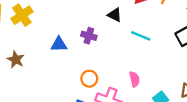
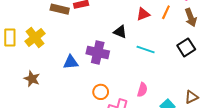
purple cross: (89, 36) -> (98, 52), size x1.5
pink semicircle: (134, 79) -> (142, 90), turned 32

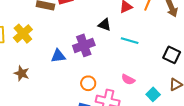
black square: (186, 47) -> (172, 55), moved, turned -30
purple cross: (98, 52) -> (84, 45), turned -30
pink semicircle: (142, 90) -> (128, 79), turned 104

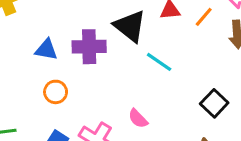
black triangle: (105, 25) -> (130, 26), size x1.6
orange circle: (88, 83) -> (56, 92), moved

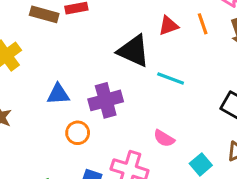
orange line: (204, 17) -> (203, 24), turned -45
purple cross: (89, 47) -> (106, 100), moved

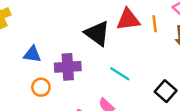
red triangle: (169, 26) -> (128, 20), size x1.5
cyan line: (171, 78) -> (120, 74), moved

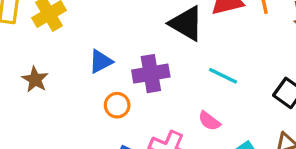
blue triangle: (32, 54) -> (101, 61), turned -30

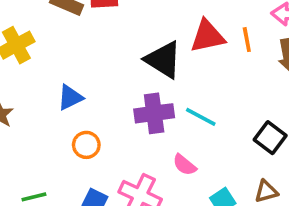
purple cross: (151, 74) -> (154, 113), moved

